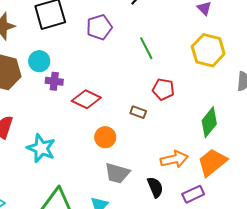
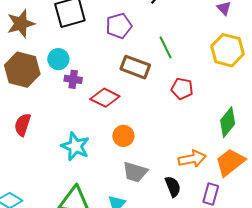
brown rectangle: (138, 112) -> (135, 67), moved, size x1.8
cyan star: (41, 148) -> (75, 146), moved
purple rectangle: (193, 194) -> (211, 194), turned -50

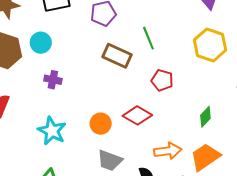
purple cross: (73, 79) -> (53, 80), moved
red diamond: (105, 98) -> (137, 115), moved
green diamond: (228, 122) -> (205, 117), size x0.7

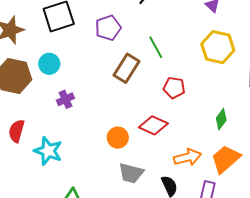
brown rectangle: (117, 56) -> (126, 68), turned -76
purple cross: (53, 80) -> (65, 99), turned -30
cyan star: (52, 131) -> (48, 151), moved

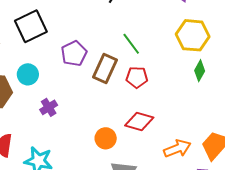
purple pentagon: (108, 28) -> (74, 53), moved
red pentagon: (174, 88) -> (137, 77), moved
green diamond: (221, 119) -> (200, 71), moved

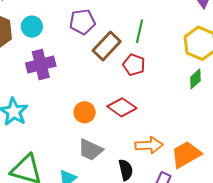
green line: (131, 44) -> (140, 31), turned 30
purple cross: (49, 107) -> (41, 65), size x1.6

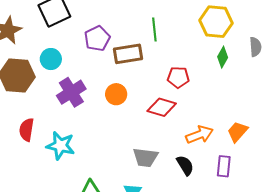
brown rectangle: (107, 46) -> (128, 54), turned 56
red pentagon: (134, 65) -> (178, 77), moved
orange circle: (85, 112) -> (116, 94), moved
orange trapezoid: (186, 154) -> (237, 132), size x0.7

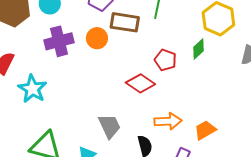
green diamond: (223, 57) -> (199, 49), moved
orange circle: (116, 94) -> (97, 38), moved
gray trapezoid: (145, 157) -> (109, 126), turned -140

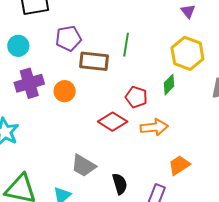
orange circle: (97, 38) -> (65, 91), moved
orange arrow: (168, 121) -> (154, 127), moved
gray trapezoid: (109, 126) -> (84, 166), turned 148

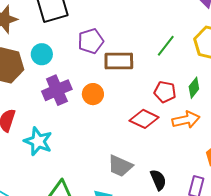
green line: (126, 45) -> (166, 46), moved, turned 35
green diamond: (169, 85) -> (194, 88), moved

